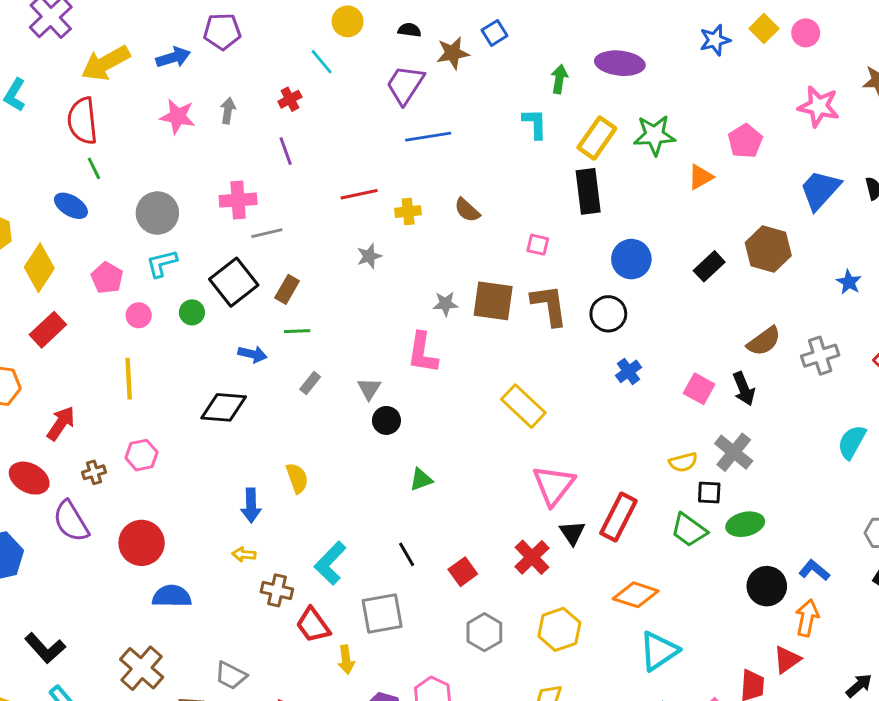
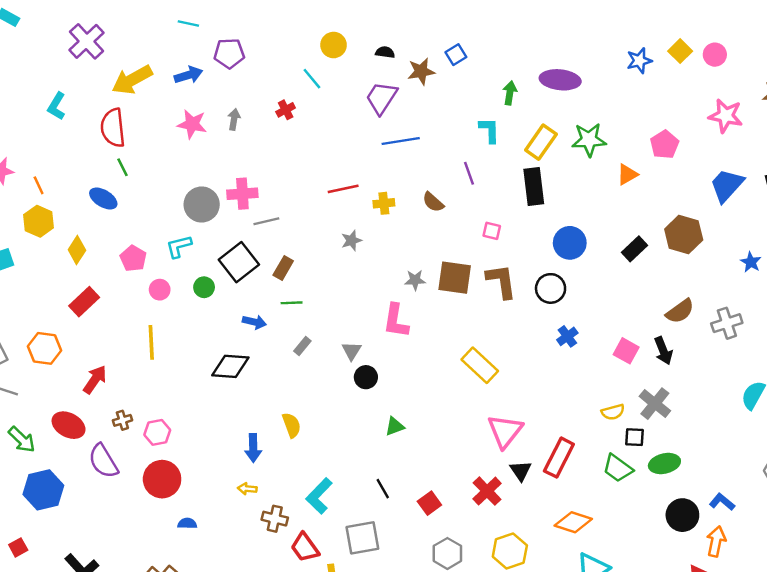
purple line: (286, 151) -> (469, 173), moved
gray circle: (157, 213) -> (202, 204), moved
yellow diamond: (39, 268) -> (77, 250), size x0.7
pink hexagon: (142, 455) -> (157, 432), moved
blue semicircle: (172, 596) -> (187, 523), size x0.6

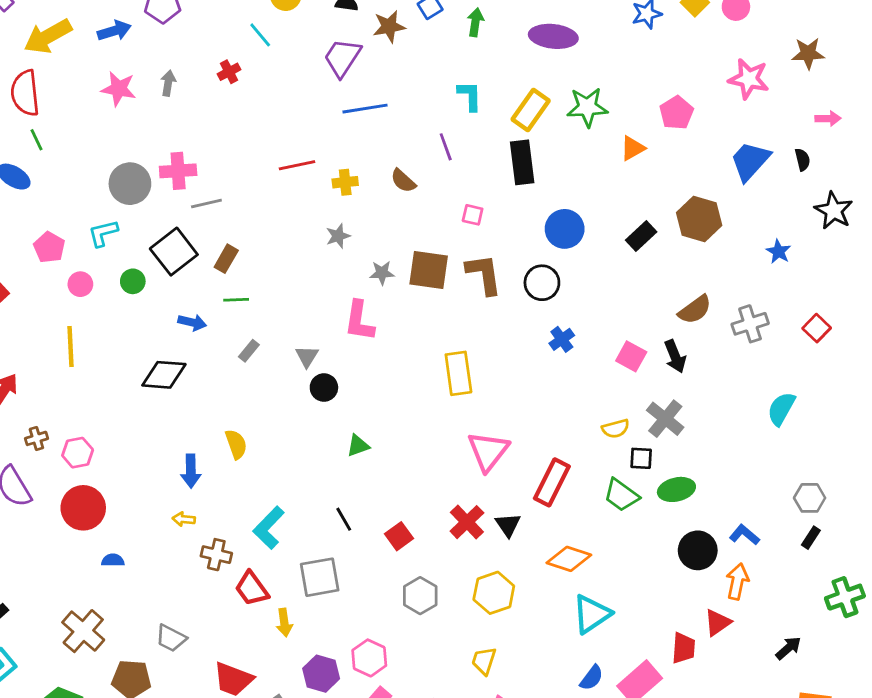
green arrow: (510, 93) -> (475, 22), moved
gray star: (352, 240) -> (338, 236), moved
yellow rectangle: (480, 365) -> (458, 373), turned 39
black triangle: (521, 471) -> (508, 525), moved

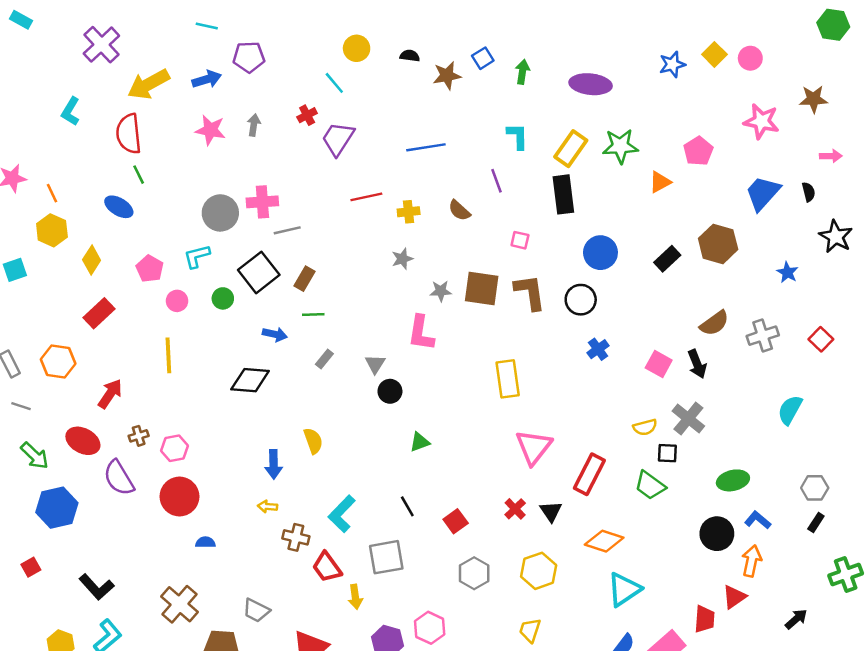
purple trapezoid: (342, 58) -> (338, 139), moved
green ellipse: (676, 489) -> (733, 480), moved
red cross: (467, 522) -> (515, 509), size x0.7

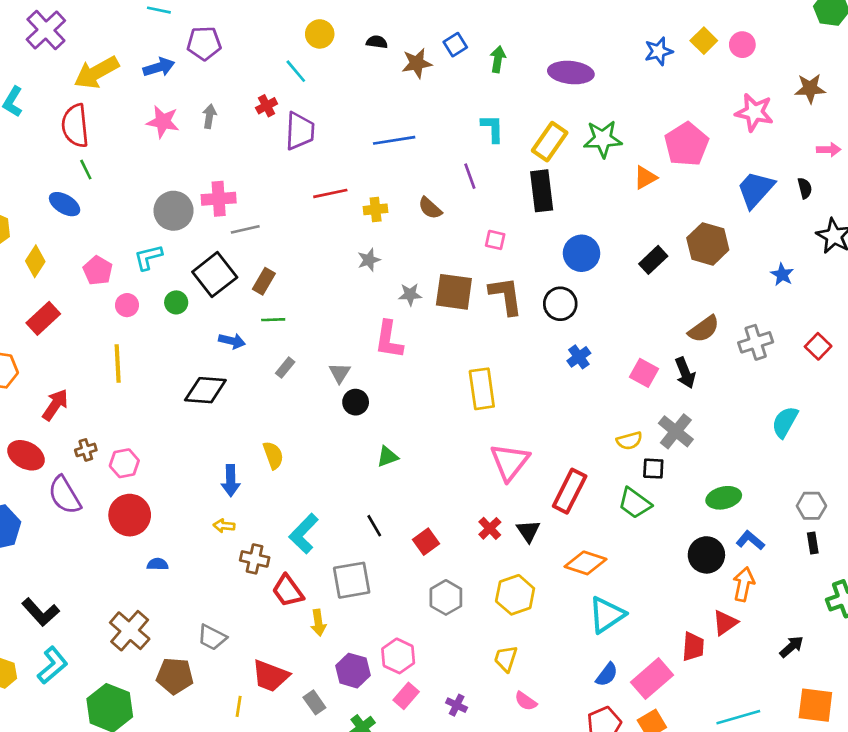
purple trapezoid: (338, 139) -> (300, 131), turned 150
pink pentagon: (698, 151) -> (687, 144), size x1.4
black rectangle: (816, 523) -> (813, 543), turned -42

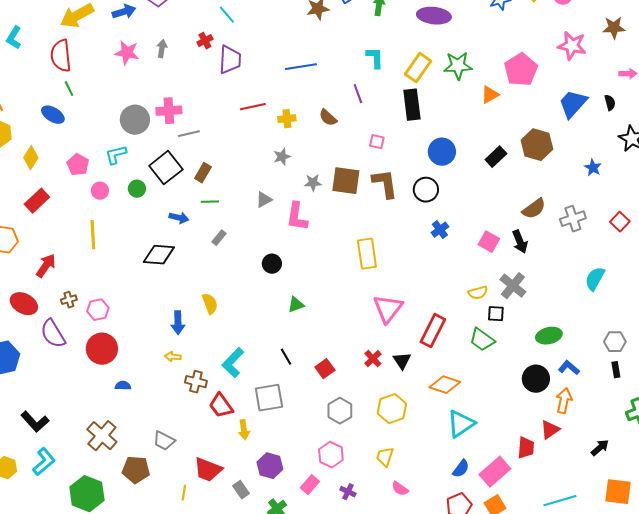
gray triangle: (340, 373) -> (264, 200), moved, turned 30
pink hexagon: (398, 656) -> (331, 455), moved

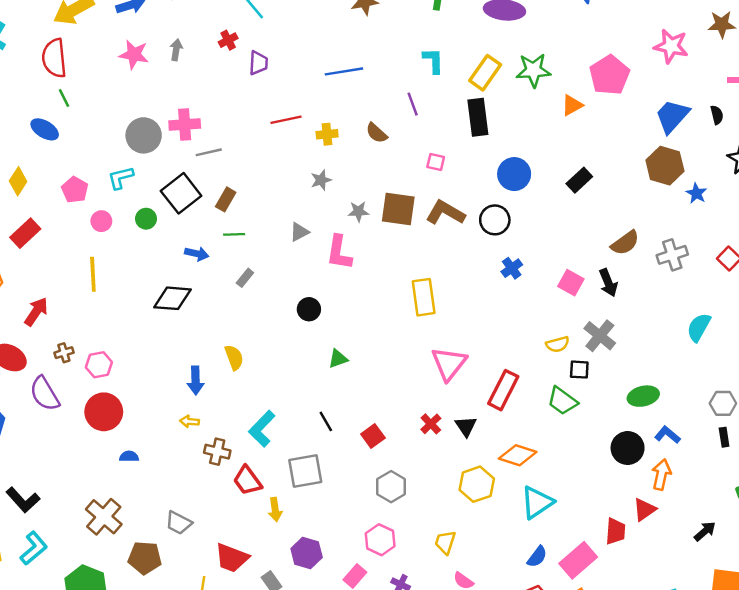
purple trapezoid: (230, 60) -> (258, 63), size x0.7
brown hexagon: (537, 145) -> (665, 166), moved
brown L-shape: (385, 184) -> (445, 213), turned -52
yellow hexagon: (392, 409) -> (477, 484), moved

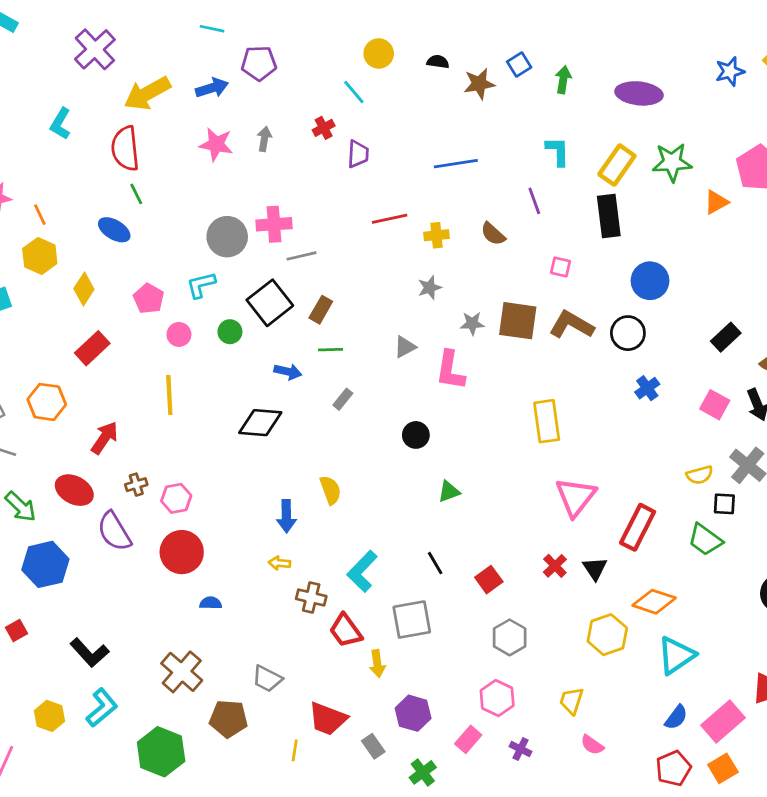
black rectangle: (579, 180) -> (726, 337), moved

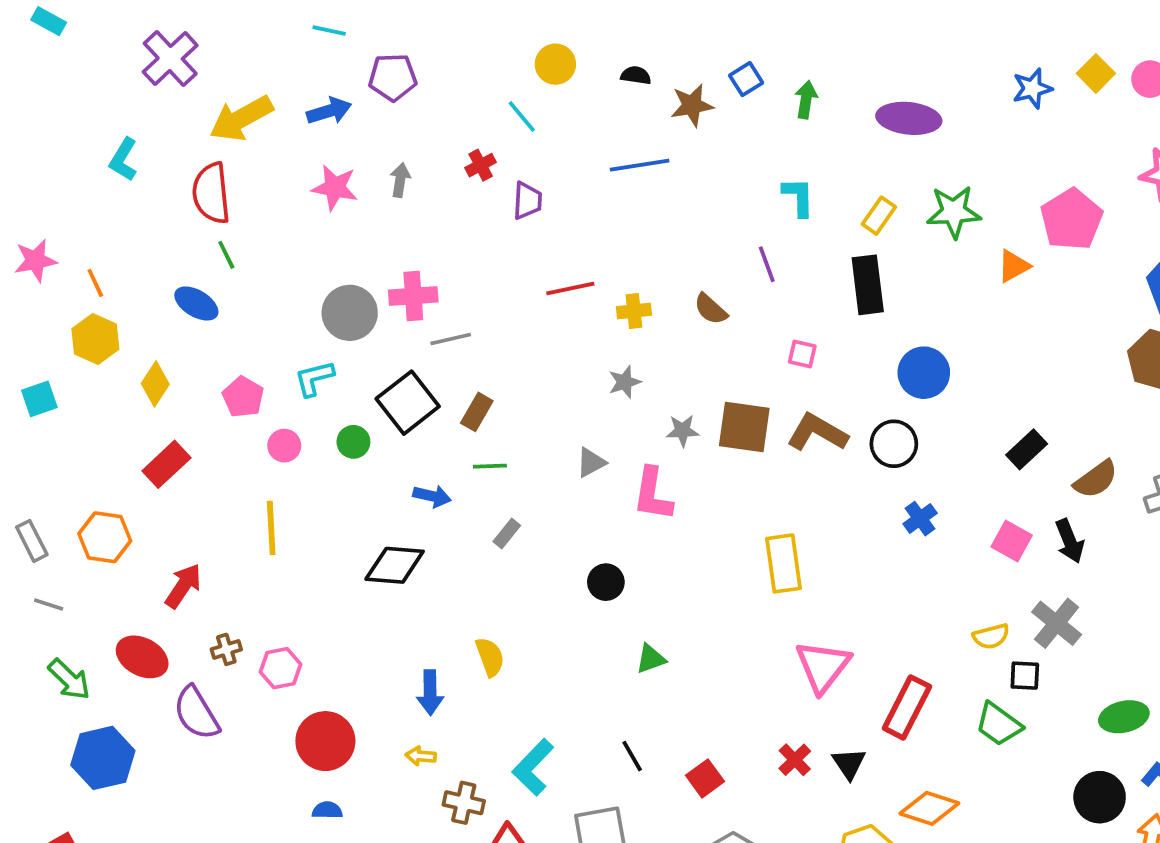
blue line: (456, 164) -> (640, 165), moved
yellow rectangle: (617, 165) -> (879, 216), size x0.7
red circle: (182, 552) -> (325, 741), moved

